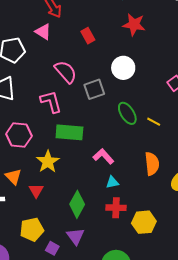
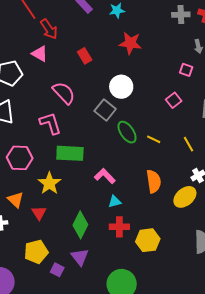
gray square: (94, 89) -> (105, 110), moved, turned -30

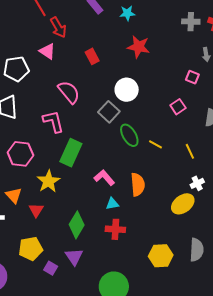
green rectangle: (70, 153) -> (71, 153), turned -72
orange semicircle: (154, 181) -> (138, 185), moved
yellow hexagon: (148, 240) -> (161, 256), moved

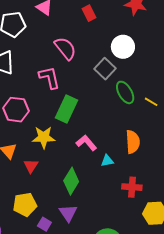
pink L-shape: (104, 178) -> (86, 143), moved
yellow star: (48, 181) -> (44, 137), turned 30
red cross: (115, 229) -> (132, 187), moved

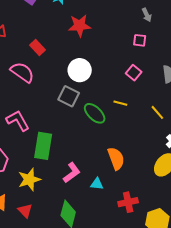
pink semicircle: (65, 48) -> (22, 72), moved
yellow line: (151, 102) -> (120, 103), moved
pink L-shape: (86, 143) -> (72, 173), turned 110
cyan triangle: (107, 161) -> (97, 184), turned 32

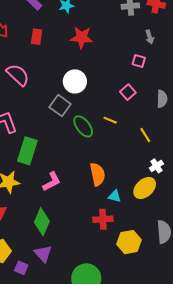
red rectangle: (38, 48) -> (37, 37), moved, turned 42
cyan triangle: (97, 184) -> (115, 196), moved

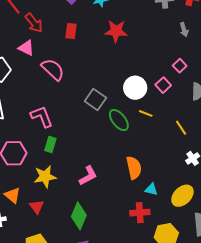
pink square: (139, 61) -> (180, 66), moved, turned 32
white circle: (75, 81) -> (135, 88), moved
green rectangle: (27, 151) -> (50, 144), moved, size x0.6
yellow ellipse: (145, 188) -> (182, 196), moved

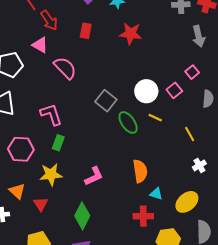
gray arrow: (184, 30) -> (199, 36), size x1.5

